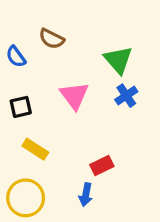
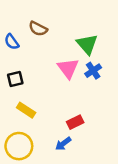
pink triangle: (74, 96) -> (68, 68), moved
blue arrow: (86, 195) -> (63, 144), turned 42

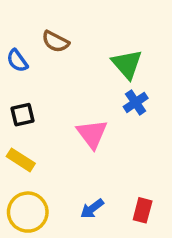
pink triangle: (68, 68) -> (92, 134), moved
yellow rectangle: (26, 110) -> (21, 160), moved
red rectangle: (75, 122) -> (143, 210), moved, turned -49

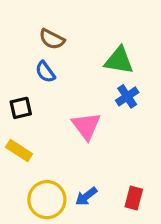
blue semicircle: (17, 61) -> (45, 72), moved
green triangle: (127, 64) -> (119, 60), turned -40
yellow circle: (28, 212) -> (47, 200), moved

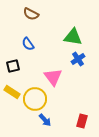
brown semicircle: (52, 39) -> (31, 14), moved
blue arrow: (86, 196) -> (45, 120), moved, turned -96
yellow circle: (47, 200) -> (35, 99), moved

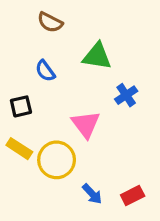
green triangle: (73, 37) -> (97, 56), moved
blue arrow: (45, 120) -> (92, 194), moved
red rectangle: (82, 121) -> (133, 195), turned 48

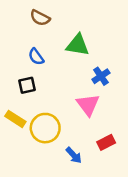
black square: (21, 106) -> (27, 85), moved
pink triangle: (86, 124) -> (88, 105), moved
red rectangle: (133, 195) -> (106, 142), moved

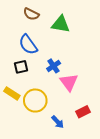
green triangle: (78, 45) -> (61, 24), moved
blue semicircle: (36, 57) -> (28, 45), size x1.5
blue cross: (101, 76) -> (54, 66), moved

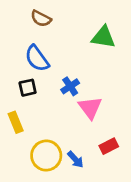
green triangle: (61, 24) -> (103, 37), moved
yellow rectangle: (12, 93) -> (16, 122), turned 35
yellow circle: (35, 101) -> (46, 156), moved

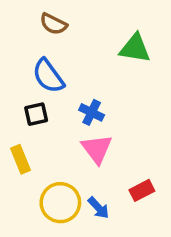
blue cross: (70, 86) -> (92, 112), turned -30
pink triangle: (90, 108) -> (97, 149), moved

